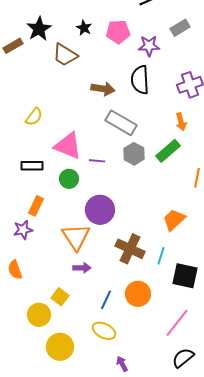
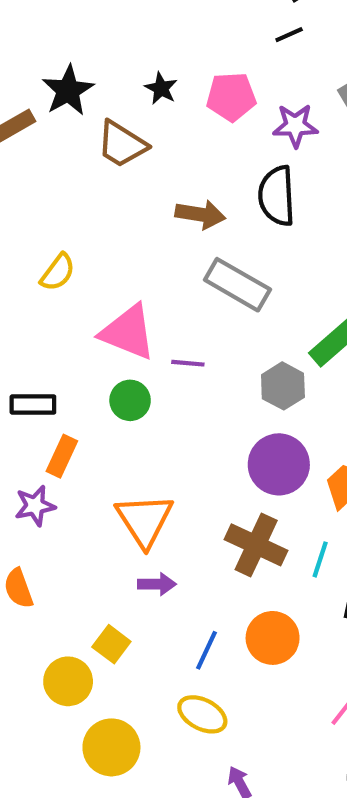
gray hexagon: (134, 154) -> (283, 386), moved
black rectangle: (32, 166) -> (33, 404), moved
purple circle: (100, 210) -> (279, 464), moved

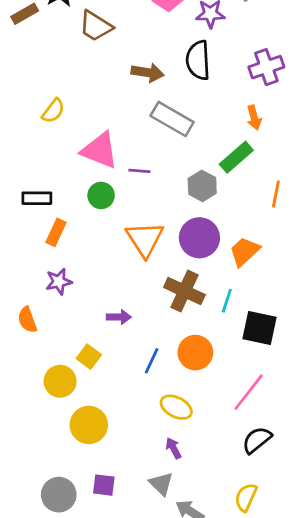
purple star: (35, 506) -> (59, 282), moved
orange triangle: (144, 520) -> (145, 239), moved
yellow ellipse: (202, 714) -> (176, 407), moved

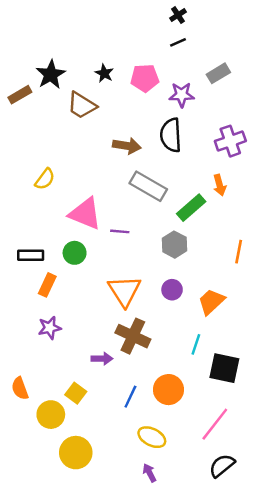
green rectangle: (236, 157) -> (191, 208), moved
green circle: (101, 195) -> (75, 253), moved
purple circle: (199, 238) -> (172, 290), size x0.6
brown cross: (184, 291) -> (133, 336), moved
orange semicircle: (27, 320) -> (20, 388), moved

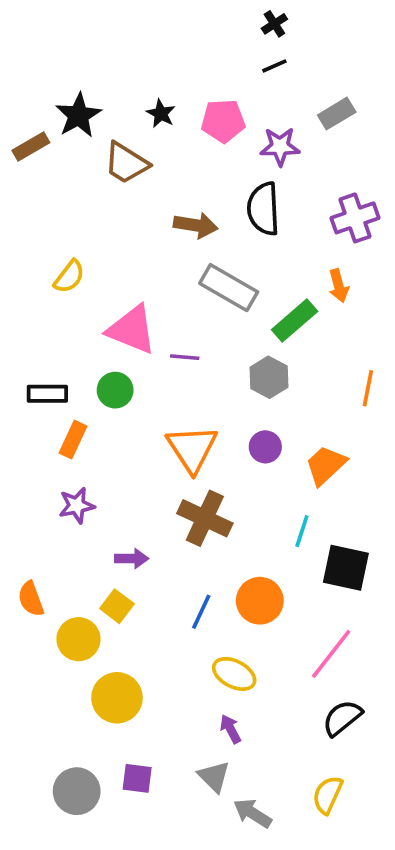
purple arrow: (102, 359) -> (132, 559), moved

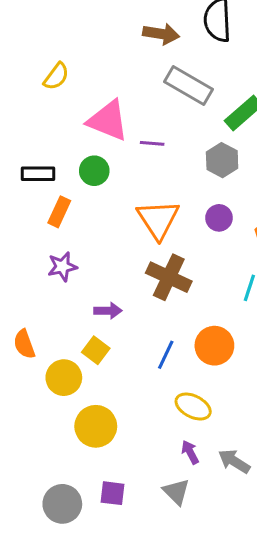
gray arrow: (252, 813) -> (234, 461), moved

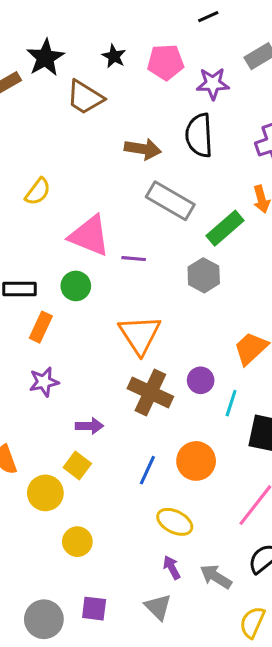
purple circle: (219, 218) -> (201, 380), moved
yellow circle: (96, 426) -> (77, 542), size x0.7

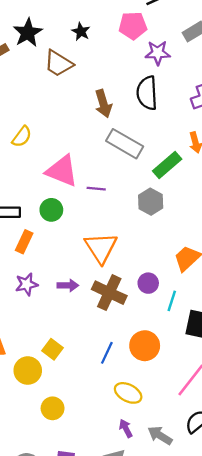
pink pentagon: (166, 62) -> (133, 26), moved
brown arrow: (143, 149) -> (103, 104), turned 64
purple arrow: (90, 426) -> (68, 285), moved

